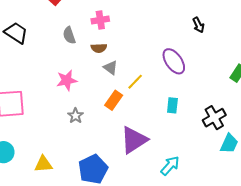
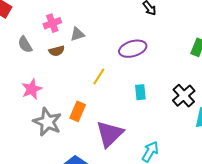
purple ellipse: (174, 61) -> (133, 49), turned -60
gray triangle: (111, 68) -> (77, 34), moved, turned -42
orange rectangle: (114, 100) -> (78, 111), moved
gray star: (75, 116) -> (47, 122), size x1.8

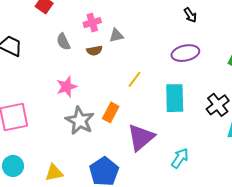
purple ellipse: (133, 49) -> (185, 53), moved
cyan rectangle: (140, 92) -> (175, 98), size x1.8

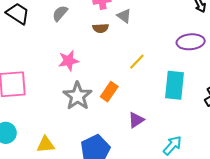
gray triangle: (116, 35) -> (124, 16), turned 42
gray semicircle: (63, 42) -> (60, 13), moved, turned 60
purple triangle: (141, 137) -> (136, 120), size x0.6

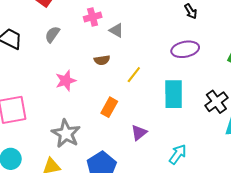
brown semicircle: (101, 28) -> (102, 60), moved
gray star: (77, 96) -> (66, 134), moved

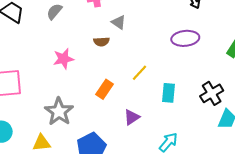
gray triangle: (116, 30) -> (119, 22), moved
yellow line: (134, 75) -> (139, 73), moved
cyan rectangle: (174, 94) -> (168, 93), moved, size x0.7

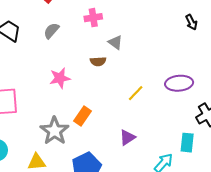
purple ellipse: (185, 38) -> (179, 83), moved
orange rectangle: (105, 89) -> (82, 116), moved
cyan rectangle: (168, 93) -> (187, 143), moved

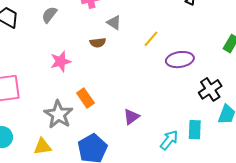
yellow line: (136, 93) -> (151, 39), moved
orange rectangle: (82, 116) -> (85, 98), turned -66
cyan rectangle: (187, 143) -> (195, 130), moved

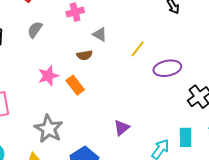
orange rectangle: (85, 98) -> (75, 85), moved

